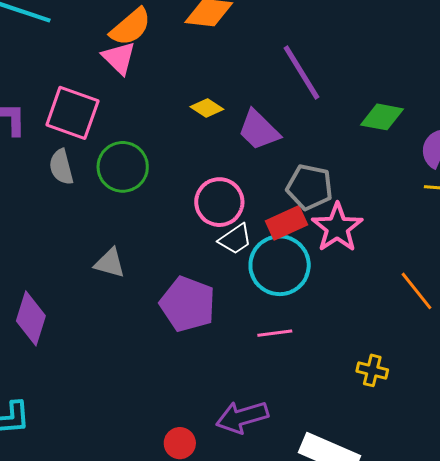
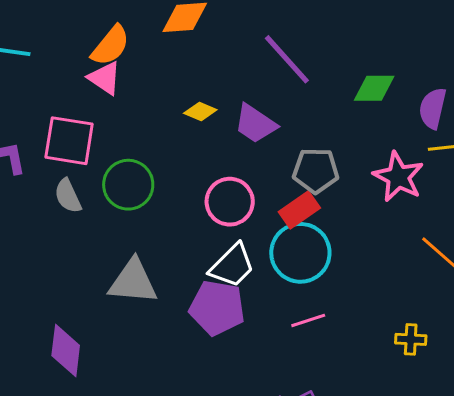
pink star: (337, 228) -> (398, 177), moved
white trapezoid: (235, 239) -> (232, 266), moved, size x1.4
gray triangle: (110, 263) -> (133, 282), size x1.6

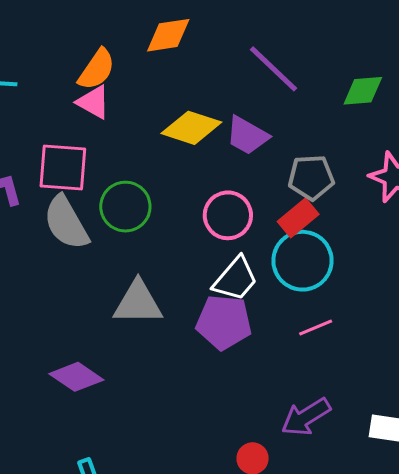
yellow diamond: (200, 111) -> (191, 128), size x1.8
gray semicircle: (68, 196) -> (66, 223), size x1.6
purple diamond: (66, 350) -> (76, 377), turned -58

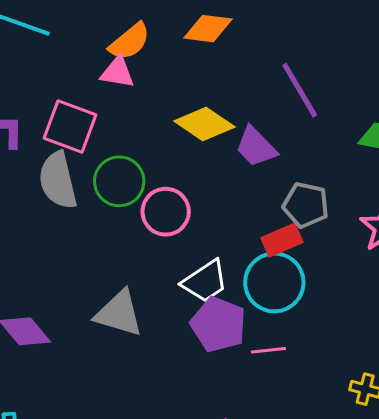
pink triangle: (93, 102) -> (117, 72), turned -36
pink circle: (228, 215) -> (166, 212), moved
gray triangle: (138, 303) -> (119, 313), moved
purple pentagon: (224, 322) -> (218, 325), moved

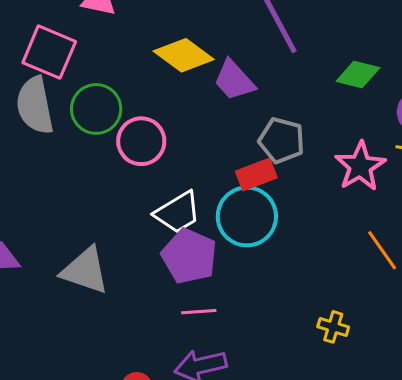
gray triangle: (119, 313) -> (85, 270), moved
pink line: (268, 350) -> (199, 312), moved

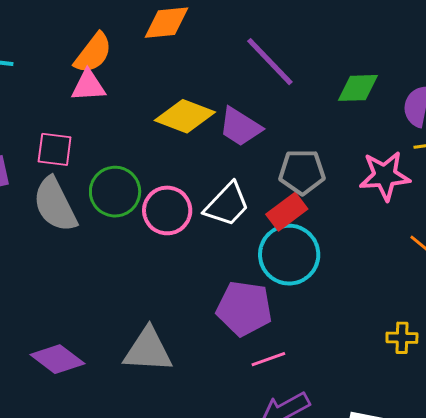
pink square: (49, 52) -> (55, 149), size x0.7
pink star: (360, 166) -> (385, 176), turned -30
white trapezoid: (178, 213) -> (227, 205), moved

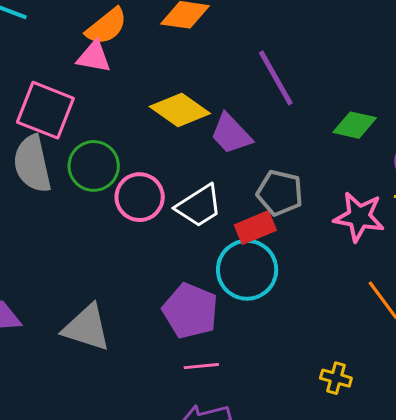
pink square: (55, 149) -> (45, 110), size x1.5

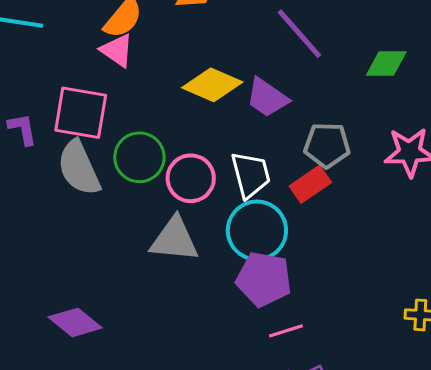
pink triangle: (94, 57) -> (117, 50), turned 36
white trapezoid: (199, 206) -> (251, 175), turned -60
cyan circle: (247, 270) -> (257, 230), moved
gray triangle: (87, 328) -> (174, 239), moved

